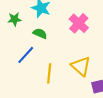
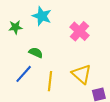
green semicircle: (40, 34) -> (36, 53), moved
blue line: (26, 55) -> (24, 74), moved

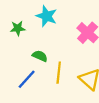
yellow line: (50, 81) -> (59, 73), moved

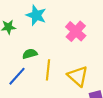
green semicircle: (40, 56) -> (30, 54), turned -40

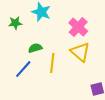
yellow triangle: (78, 76) -> (80, 52), moved

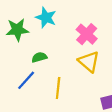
green star: (15, 23) -> (17, 30), size x1.5
yellow line: (52, 63) -> (58, 88), moved

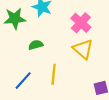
blue line: (26, 80) -> (23, 81), moved

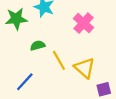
yellow triangle: (83, 49) -> (85, 68), moved
yellow line: (54, 74) -> (59, 60), moved, turned -36

